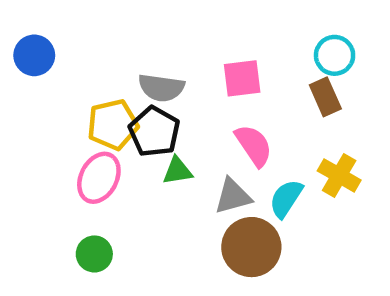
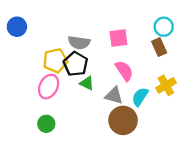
green triangle: (177, 171) -> (87, 83), turned 35
yellow cross: (339, 175) -> (166, 85), turned 30
gray triangle: (233, 196) -> (114, 96), turned 30

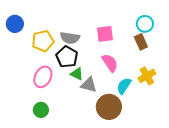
yellow pentagon: (55, 61) -> (43, 41), moved
gray triangle: (114, 96) -> (89, 85), moved

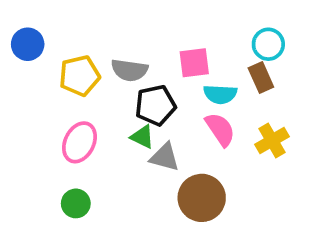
black pentagon: (67, 57) -> (155, 105), moved, turned 30
pink semicircle: (110, 63) -> (220, 129), moved
cyan semicircle: (124, 86) -> (220, 94), moved, turned -120

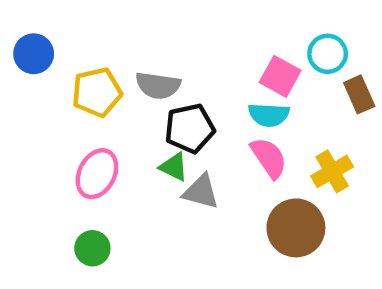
pink square: (194, 63) -> (280, 76), moved, turned 36
brown rectangle: (261, 78) -> (359, 94), moved
brown circle: (202, 198) -> (296, 228), moved

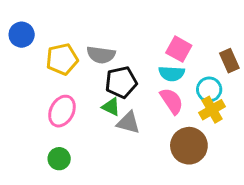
cyan circle: (328, 54) -> (209, 89), moved

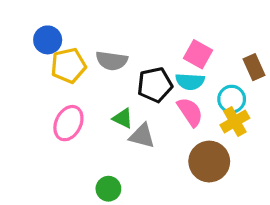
blue circle: (22, 35) -> (48, 40), moved
black pentagon: (121, 82) -> (155, 85), moved
green circle: (59, 159) -> (108, 189), moved

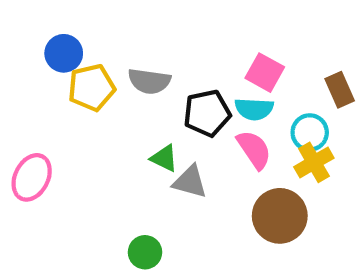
pink ellipse: (68, 123) -> (32, 177), moved

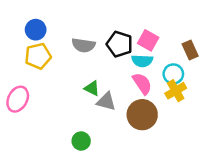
yellow pentagon: (92, 88) -> (38, 56), moved
black pentagon: (207, 113) -> (119, 44), moved, turned 30
brown circle: (280, 216) -> (142, 115), moved

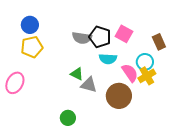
gray semicircle: (84, 45) -> (82, 38), moved
cyan semicircle: (142, 61) -> (108, 59), moved
pink semicircle: (142, 84) -> (130, 73), moved

